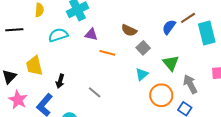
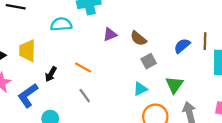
brown line: (188, 18) -> (205, 41), turned -70
purple triangle: (91, 34) -> (110, 34), moved, turned -48
orange line: (107, 53) -> (83, 67), moved

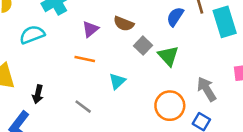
orange line: (83, 67) -> (85, 59), moved
green triangle: (174, 85) -> (168, 56), moved
cyan triangle: (140, 89) -> (117, 81), moved

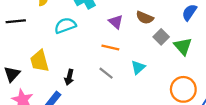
purple triangle: (90, 29) -> (116, 22), turned -40
gray line: (83, 107) -> (106, 73), moved

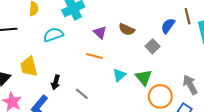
gray square: (161, 37) -> (152, 46), moved
green triangle: (183, 46) -> (144, 77), moved
gray line: (106, 73) -> (82, 94), moved

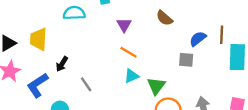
brown semicircle: (127, 29) -> (164, 18), moved
gray square: (152, 46) -> (186, 60), moved, turned 32
orange line: (94, 56) -> (129, 52), moved

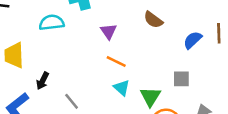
gray square: (186, 60) -> (181, 79), moved
cyan triangle: (131, 76) -> (122, 88), turned -49

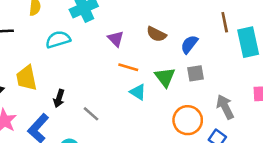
brown semicircle: (153, 20) -> (156, 34), moved
blue semicircle: (193, 40) -> (189, 44), moved
green triangle: (150, 97) -> (165, 77), moved

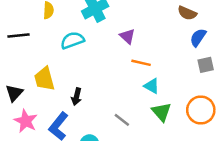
brown semicircle: (156, 34) -> (187, 13), moved
green triangle: (165, 77) -> (162, 112), moved
gray line: (91, 114) -> (122, 120), moved

